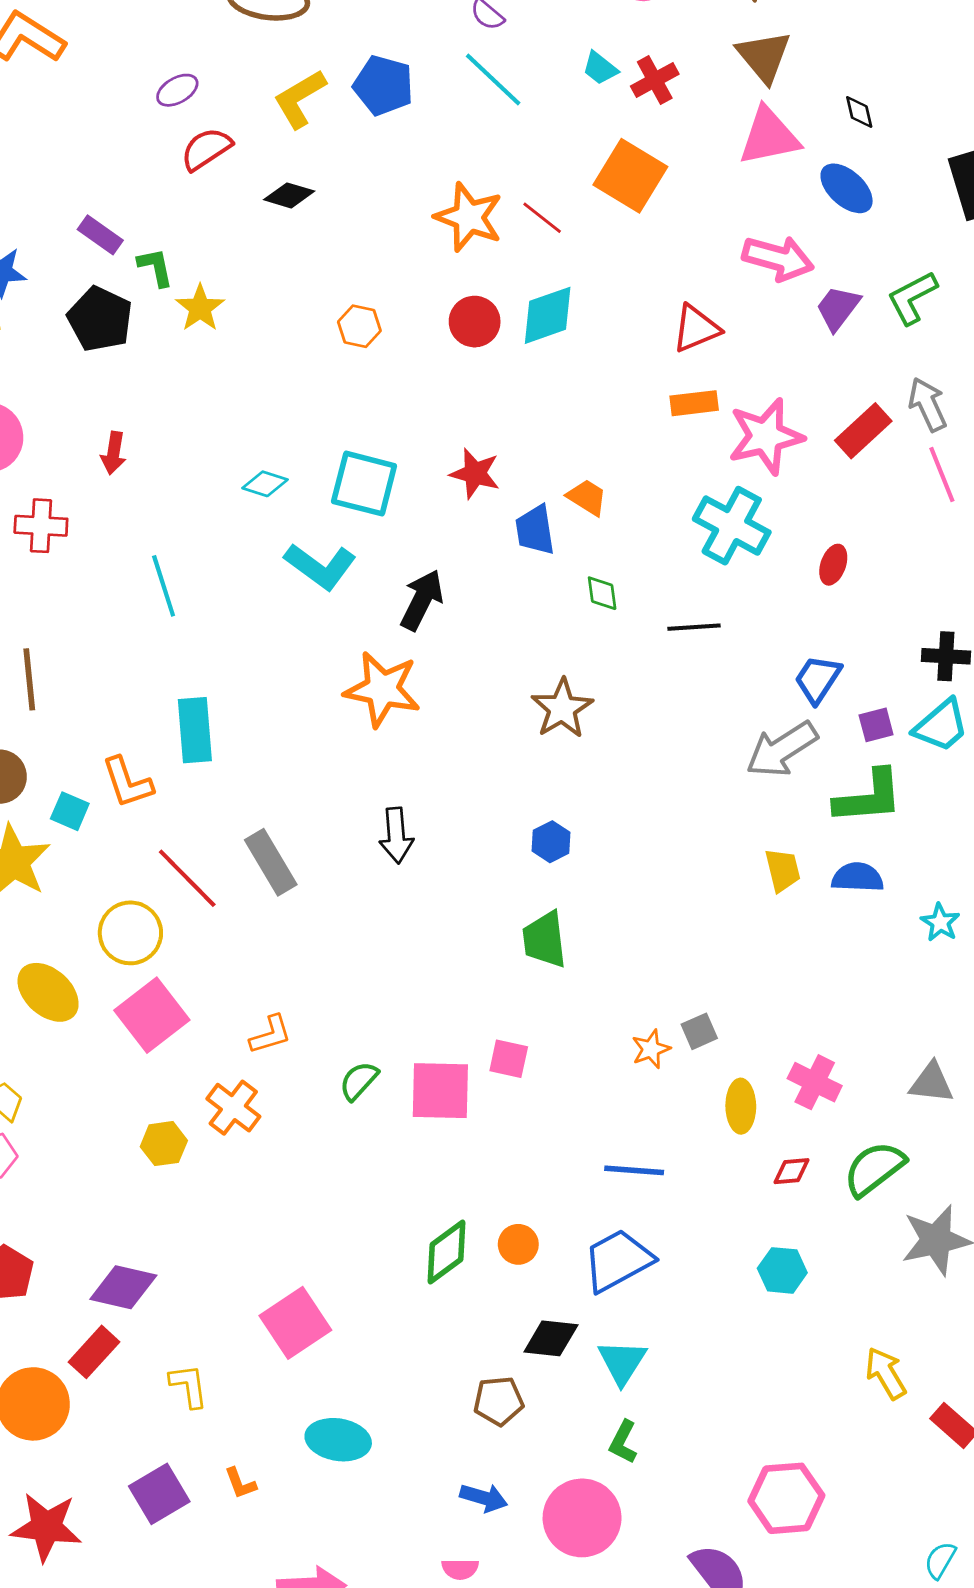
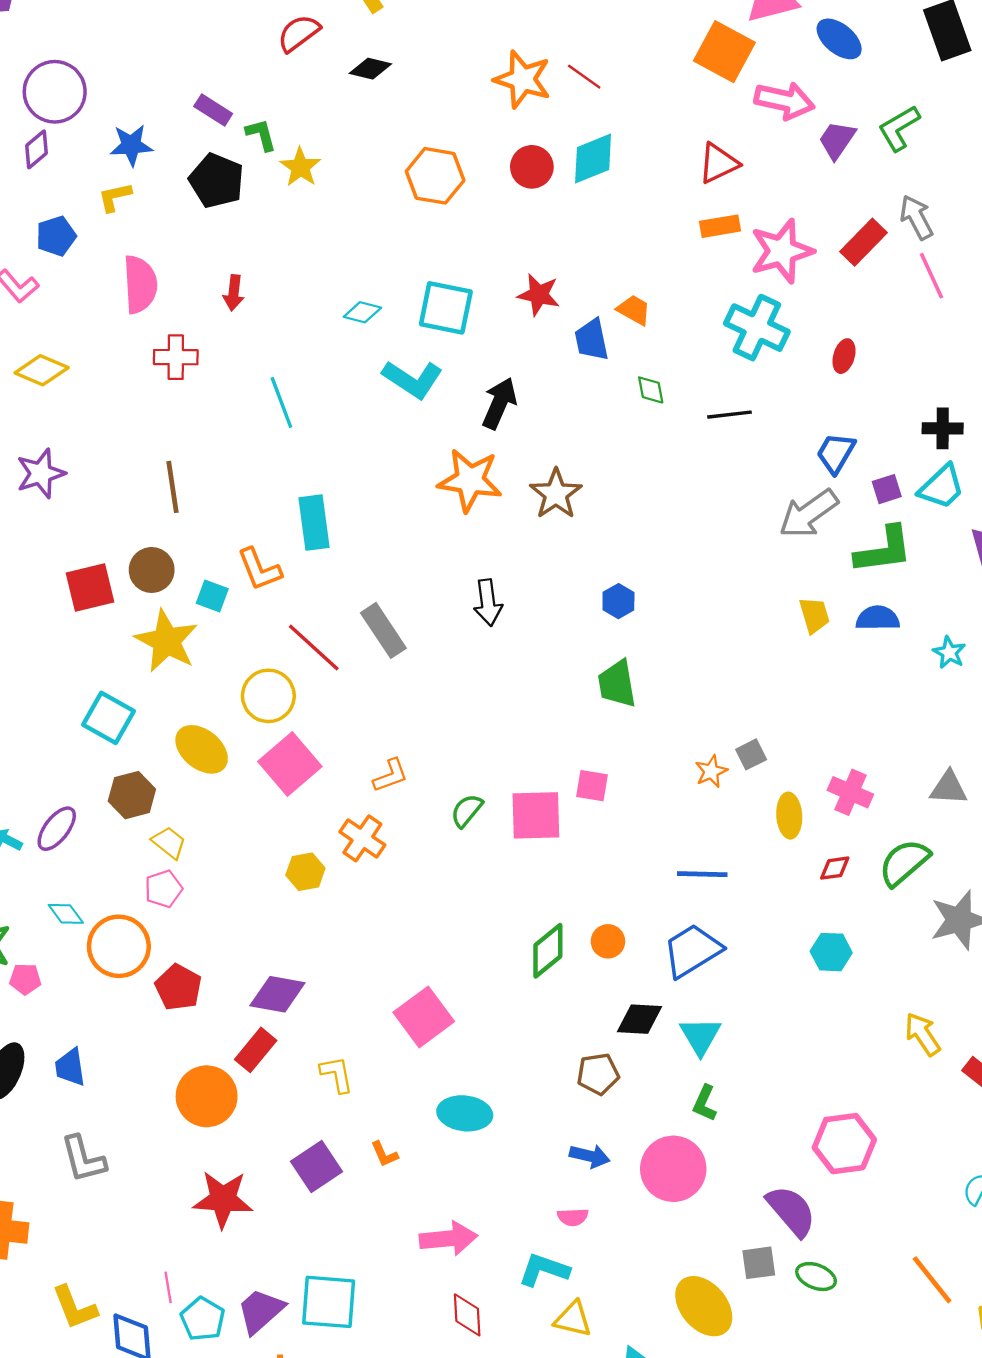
orange square: (630, 176) -> (724, 52), moved
orange hexagon: (359, 326) -> (435, 176), size x1.6
brown star: (562, 708) -> (556, 494), moved

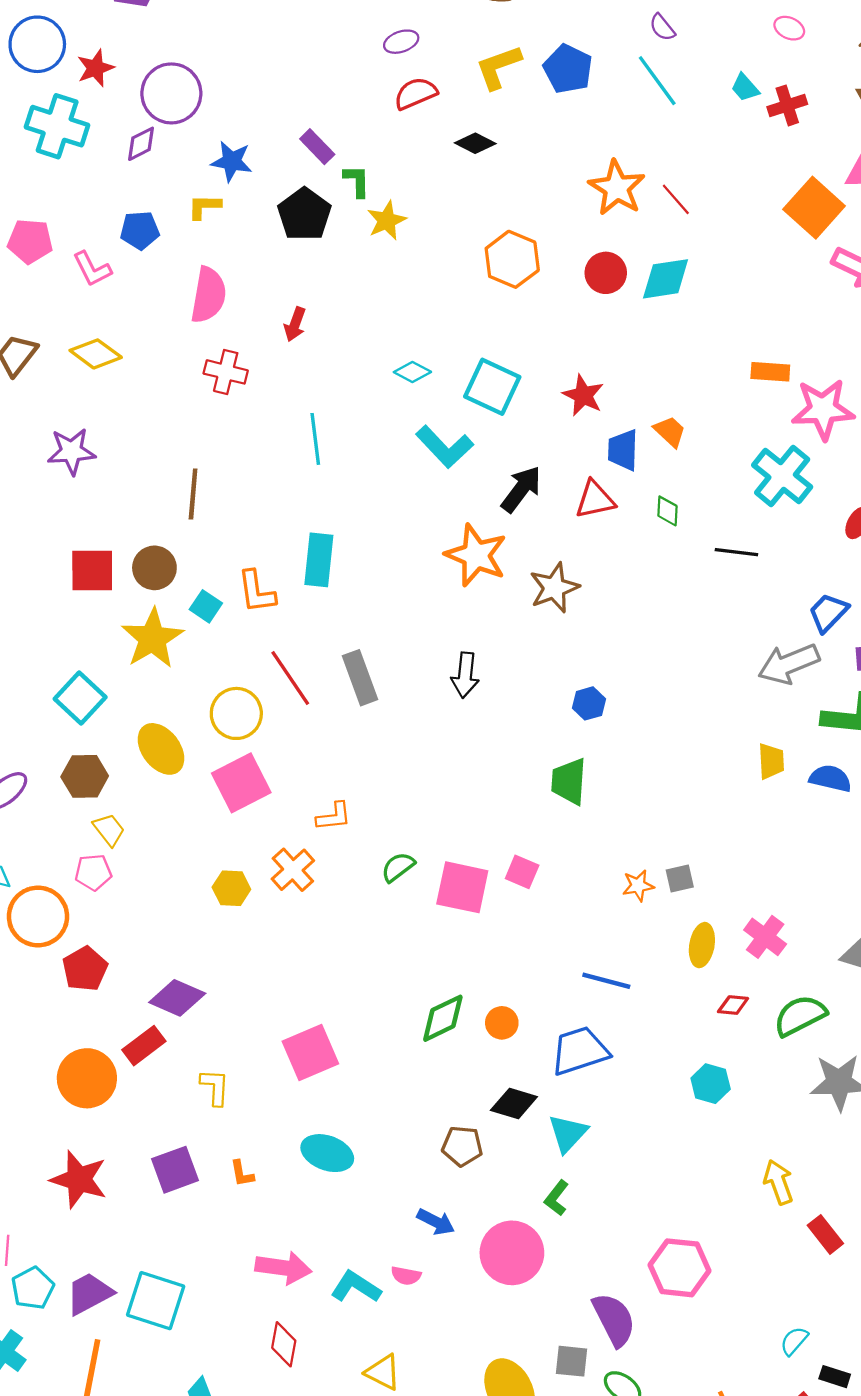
red triangle: (718, 163) -> (595, 500), moved
cyan L-shape: (544, 1270) -> (356, 1287), moved

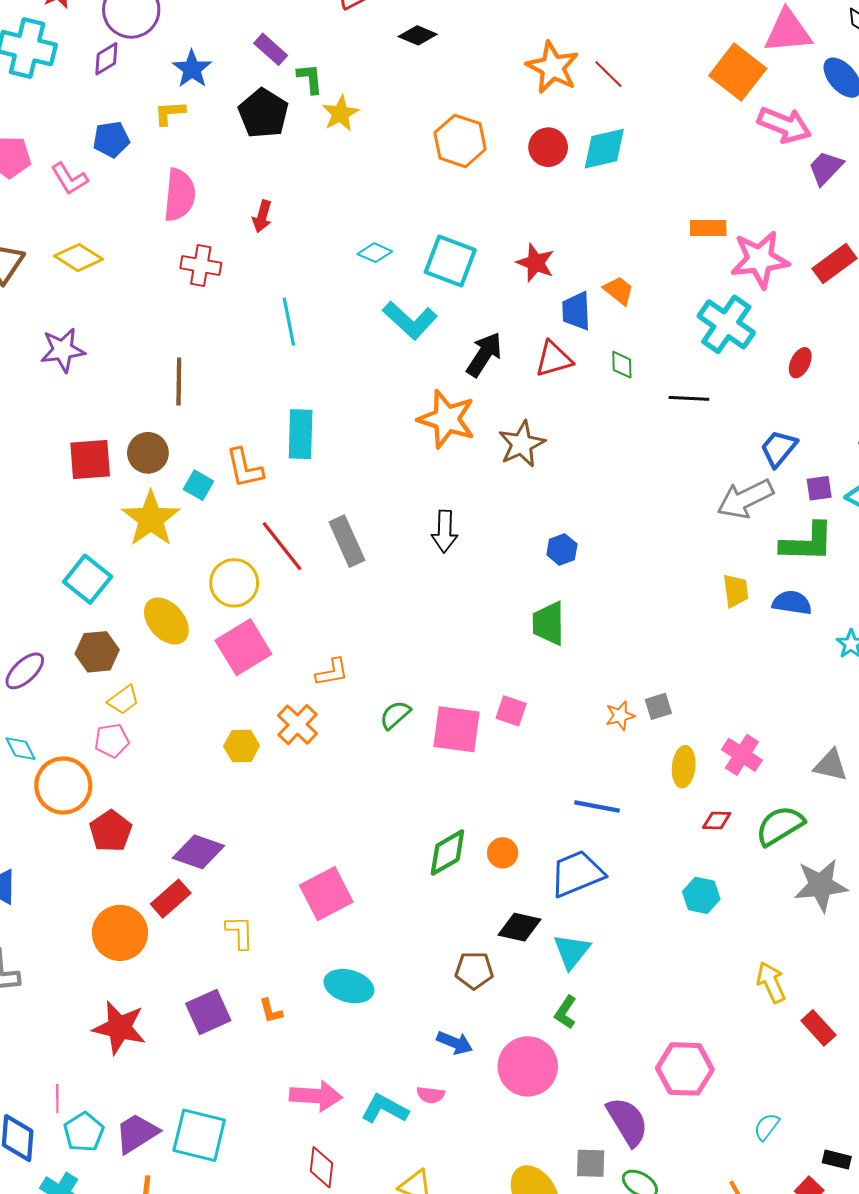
blue star: (232, 161) -> (192, 69), turned 30
yellow trapezoid: (109, 830) -> (123, 700), turned 96
cyan semicircle: (794, 1341) -> (767, 1127), moved

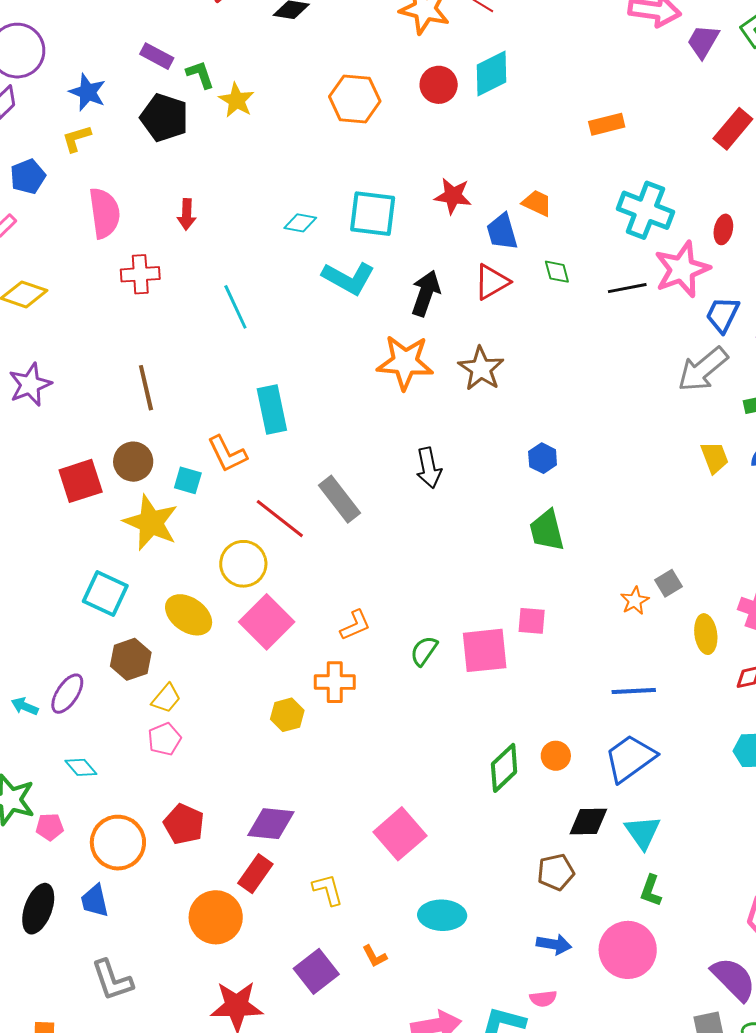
pink star: (760, 259) -> (682, 269), moved
orange cross: (297, 725) -> (335, 682), turned -30
orange circle: (63, 786) -> (118, 843), moved

